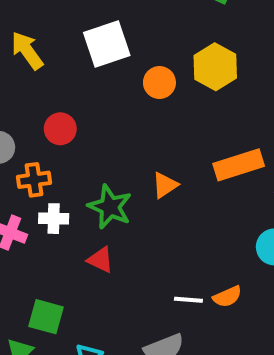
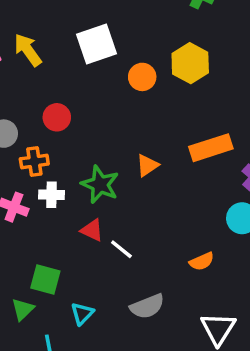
white line: (188, 300) -> (121, 249), moved, turned 35

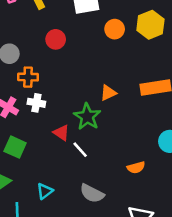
red circle: (57, 117) -> (56, 39), moved
green star: (100, 184) -> (87, 117), moved
green square: (45, 279) -> (15, 147), moved
gray semicircle: (147, 306) -> (92, 193), turned 40

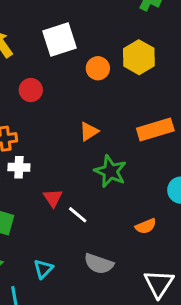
orange triangle: (108, 93) -> (89, 131), moved
green star: (87, 117) -> (110, 171), moved
red triangle: (61, 133) -> (53, 198), turned 30

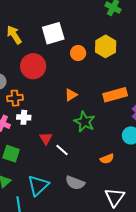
red circle: (31, 90) -> (33, 66), size x1.6
cyan triangle: (43, 269) -> (38, 185), size x1.6

